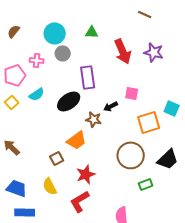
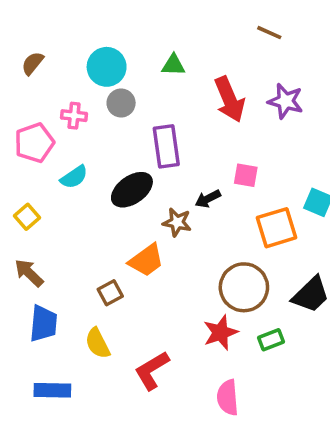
yellow square: (12, 102) -> (27, 217), moved
red star: (86, 174) -> (220, 332), moved
blue trapezoid: (17, 188) -> (43, 323), moved, turned 75

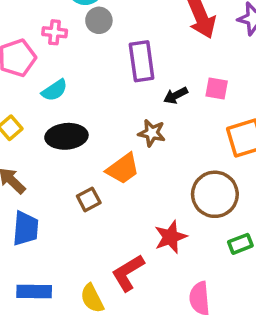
black ellipse: (132, 190) -> (66, 136), moved, turned 30
black arrow: (208, 199) -> (176, 95), moved
red star: (220, 332) -> (171, 237), moved
yellow semicircle: (98, 343) -> (92, 298), moved

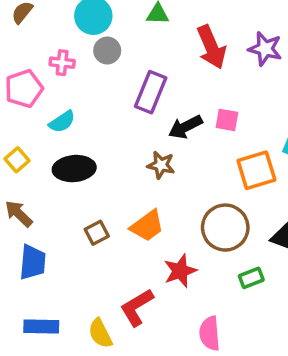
purple rectangle: (142, 61) -> (151, 92), turned 30
black arrow: (176, 95) -> (185, 127), size x1.4
orange trapezoid: (123, 169) -> (147, 226), moved

